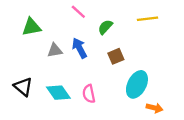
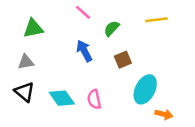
gray triangle: (55, 50) -> (26, 62), moved

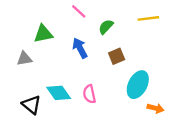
green triangle: (33, 28) -> (43, 34), moved
black triangle: (25, 92) -> (31, 105), moved

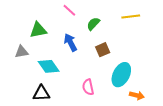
cyan diamond: (59, 93) -> (49, 66), moved
pink semicircle: (89, 94) -> (88, 87), moved
black triangle: (31, 105) -> (41, 93), moved, turned -42

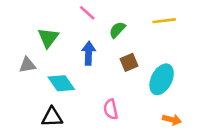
green triangle: (38, 30) -> (48, 38), turned -42
blue arrow: (70, 42) -> (89, 53), turned 30
cyan ellipse: (121, 75) -> (162, 79), moved

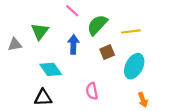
yellow line: (164, 21) -> (131, 31), moved
green semicircle: (117, 30) -> (97, 25), size x1.5
gray triangle: (27, 65) -> (15, 44), moved
orange arrow: (172, 120) -> (143, 100), turned 56

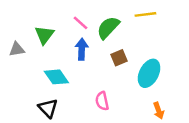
pink line: (72, 11) -> (80, 23), moved
yellow line: (131, 31) -> (145, 14), moved
black triangle: (43, 98) -> (48, 108), turned 48

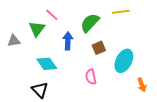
pink line: (80, 23) -> (52, 15), moved
pink semicircle: (102, 101) -> (91, 77), moved
orange arrow: (159, 111) -> (142, 85), moved

